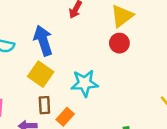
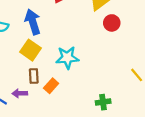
red circle: (119, 43) -> (112, 23), moved

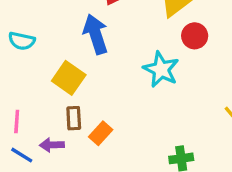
blue arrow: (33, 22) -> (96, 34), moved
cyan star: (67, 58) -> (161, 69), moved, turned 30

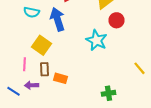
cyan semicircle: (22, 41) -> (32, 12), moved
pink line: (17, 121) -> (24, 64), moved
orange rectangle: (101, 133) -> (60, 78), turned 64

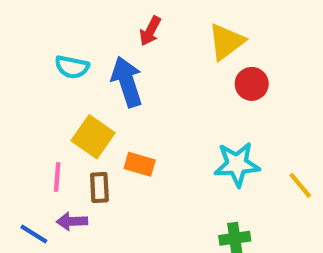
cyan star: (96, 40) -> (237, 164), moved, turned -30
orange rectangle: (60, 78) -> (140, 164), moved

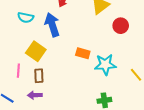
red circle: (252, 84) -> (121, 26), moved
orange rectangle: (140, 164) -> (83, 53), moved
purple arrow: (72, 221) -> (35, 95), moved

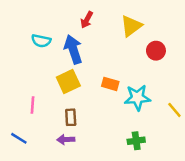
yellow square: (36, 51) -> (68, 82), moved, turned 30
brown rectangle: (39, 76) -> (71, 117), moved
purple arrow: (35, 95) -> (66, 140), moved

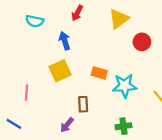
cyan semicircle: (41, 41) -> (35, 21), moved
blue arrow: (73, 49) -> (65, 41), size x0.7
brown rectangle: (71, 117) -> (83, 104), moved
purple arrow: (66, 140) -> (67, 125), moved, turned -49

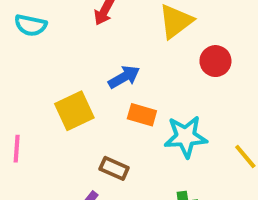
blue arrow: (65, 41) -> (124, 77), moved, turned 78
brown rectangle: (83, 104) -> (114, 168), turned -63

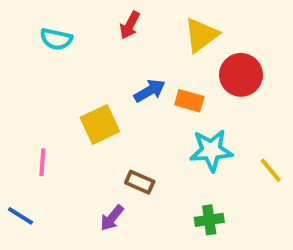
red circle: (215, 61) -> (241, 75), size x1.4
orange rectangle: (142, 115) -> (189, 101), moved

